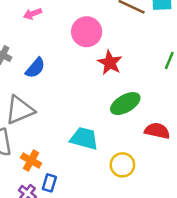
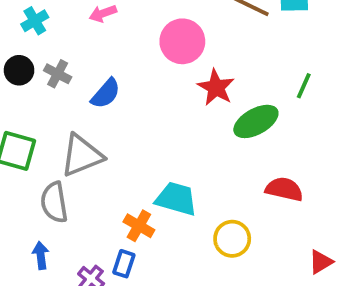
green ellipse: (125, 104) -> (256, 121), moved
orange cross: (31, 161) -> (139, 226), moved

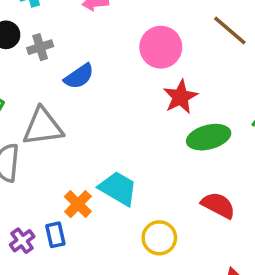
gray cross: (58, 74) -> (40, 47), turned 30
blue rectangle: (124, 264) -> (55, 235), turned -45

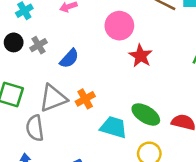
green ellipse: (209, 137) -> (146, 114), moved, turned 60
orange cross: (78, 204) -> (85, 99), moved, turned 30

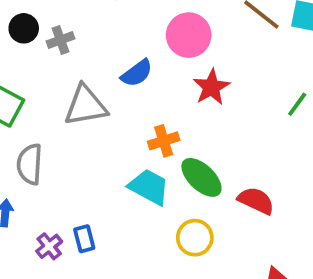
blue semicircle: (69, 58) -> (137, 73), moved
gray triangle: (53, 98) -> (86, 106), moved
orange cross: (85, 99) -> (164, 141), moved

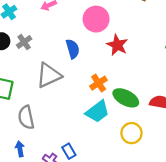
blue semicircle: (137, 73) -> (73, 49), turned -54
cyan trapezoid: (149, 187) -> (97, 111), turned 130

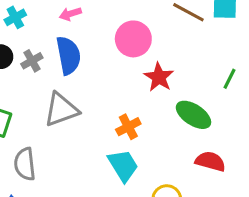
blue semicircle: (73, 49) -> (68, 55), moved, size x1.4
green ellipse: (126, 98) -> (194, 115), moved
cyan trapezoid: (97, 111) -> (123, 165), turned -90

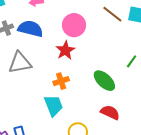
blue semicircle: (68, 55) -> (30, 29), turned -75
red star: (159, 77) -> (65, 50), moved

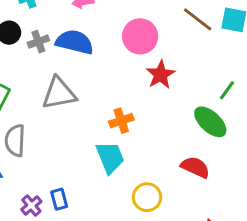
red star: (65, 50) -> (161, 75), moved
green ellipse: (104, 81) -> (210, 122), moved

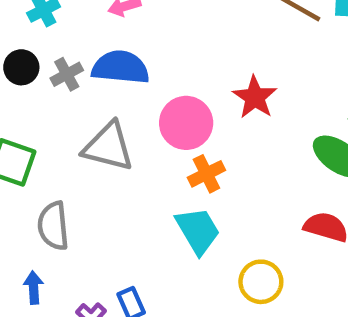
pink circle: (140, 36) -> (186, 123), moved
gray triangle: (59, 93) -> (108, 147), turned 33

